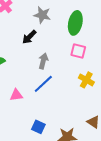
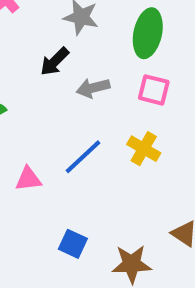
gray arrow: (43, 61) -> (93, 88), moved, turned -119
yellow cross: (86, 80) -> (144, 149), moved

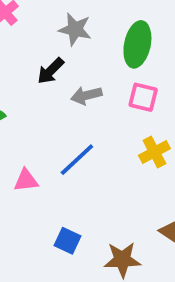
yellow cross: (144, 149) -> (154, 152), moved, turned 32

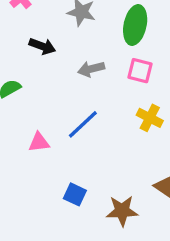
black arrow: (51, 71) -> (42, 46), moved, turned -115
yellow cross: (154, 152) -> (150, 118), turned -35

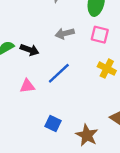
black arrow: (42, 46) -> (30, 50), moved
brown star: (122, 211) -> (87, 135), turned 30

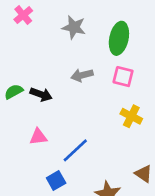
blue line: (59, 73) -> (75, 150), moved
blue square: (53, 124) -> (56, 181), moved, turned 35

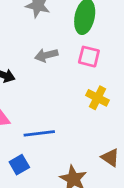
blue line: (75, 150) -> (39, 133), turned 36

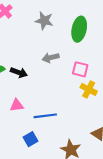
pink square: (89, 57) -> (80, 69), moved

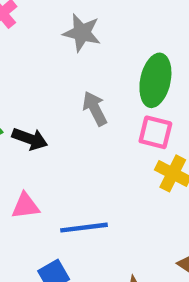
green ellipse: (79, 29) -> (155, 80), moved
gray arrow: (51, 58) -> (95, 108), turned 77

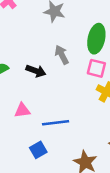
black arrow: (30, 139) -> (36, 71), moved

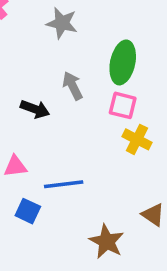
blue square: (38, 150) -> (28, 211), moved, turned -35

